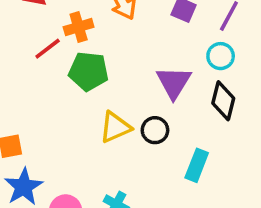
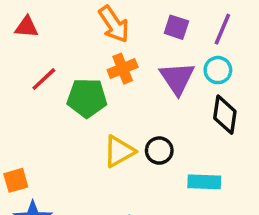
orange cross: (79, 27) -> (123, 69), moved
purple triangle: (174, 82) -> (177, 78), moved
cyan rectangle: (197, 165) -> (204, 182), turned 76

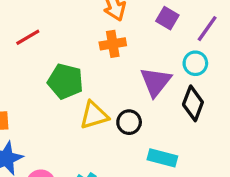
purple triangle: (177, 78) -> (156, 82), moved
red line: (44, 79) -> (28, 37), moved
green pentagon: (87, 98) -> (65, 81), moved

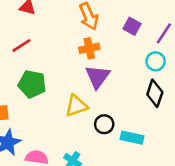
green pentagon: (65, 81) -> (32, 84), moved
purple triangle: (156, 82) -> (98, 77), moved
black circle: (129, 122) -> (104, 124), moved

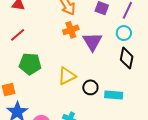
purple triangle: (98, 77) -> (92, 42), moved

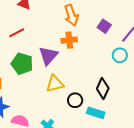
purple triangle: (92, 42) -> (48, 56), moved
black diamond: (127, 58) -> (103, 88), moved

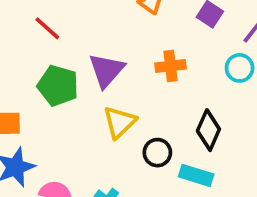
red line: (17, 33) -> (47, 28), turned 70
orange cross: (69, 40) -> (171, 66), moved
yellow triangle: (55, 84) -> (120, 122), turned -30

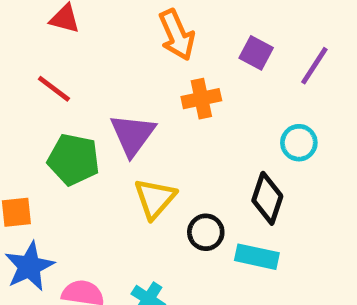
orange cross: (171, 66) -> (201, 99), moved
cyan circle: (240, 68) -> (299, 143), moved

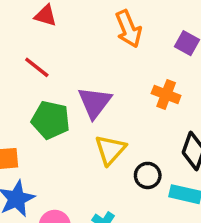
orange cross: (201, 99) -> (166, 94), moved, turned 32

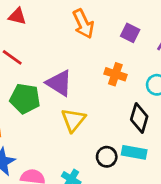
purple triangle: (95, 102) -> (59, 83), turned -32
black circle: (148, 175) -> (107, 157), moved

